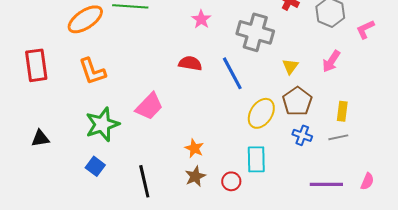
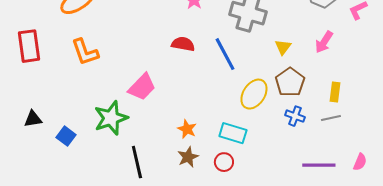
green star: (102, 124) -> (111, 118), moved
cyan rectangle: (256, 159) -> (233, 133), moved, turned -72
blue square: (95, 166) -> (66, 136), moved

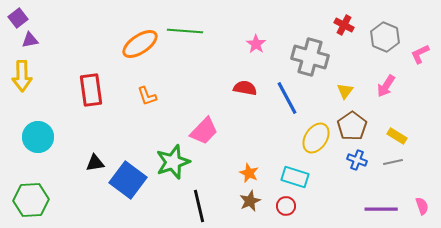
orange L-shape: (85, 52) -> (147, 96), size x0.7
yellow rectangle: (335, 92) -> (397, 136), turned -66
blue square: (66, 136) -> (128, 180), size x1.8
pink semicircle: (360, 162) -> (422, 206), turned -42

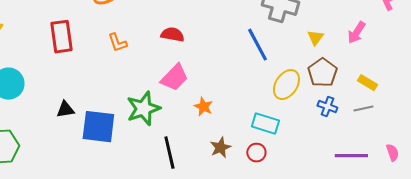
red semicircle: (245, 88) -> (172, 35), moved
orange star: (249, 173) -> (203, 107), moved
blue square: (128, 180) -> (98, 127), turned -30

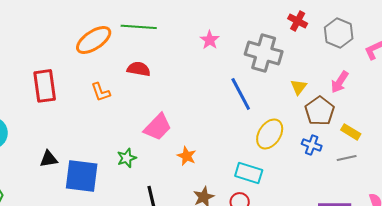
red semicircle: (172, 35) -> (139, 69), moved
brown pentagon: (322, 73) -> (320, 111), moved
blue cross: (327, 107) -> (312, 145), moved
green star: (143, 109) -> (127, 158), size x0.6

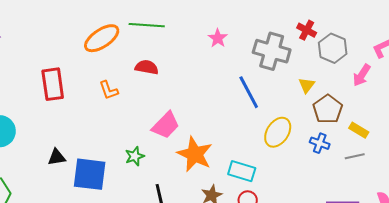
red cross: (298, 21) -> (307, 30), moved
gray hexagon: (339, 33) -> (333, 48), moved
pink arrow: (340, 82) -> (362, 75), moved
orange star: (187, 156) -> (195, 154), size x1.8
cyan rectangle: (249, 173) -> (242, 171), moved

